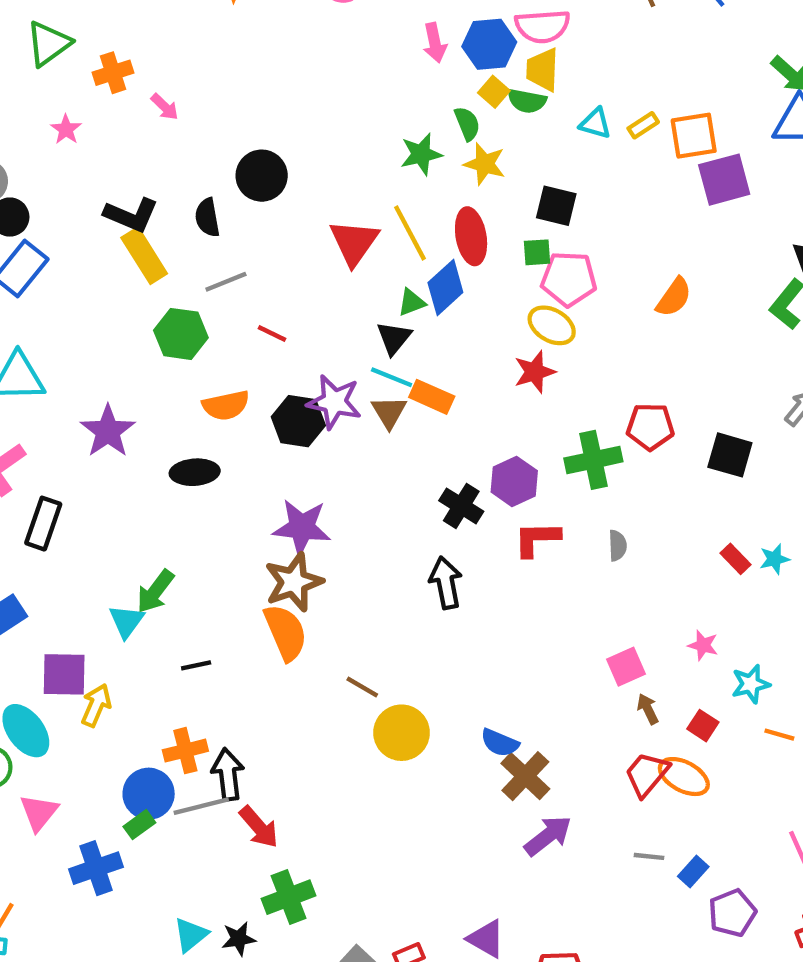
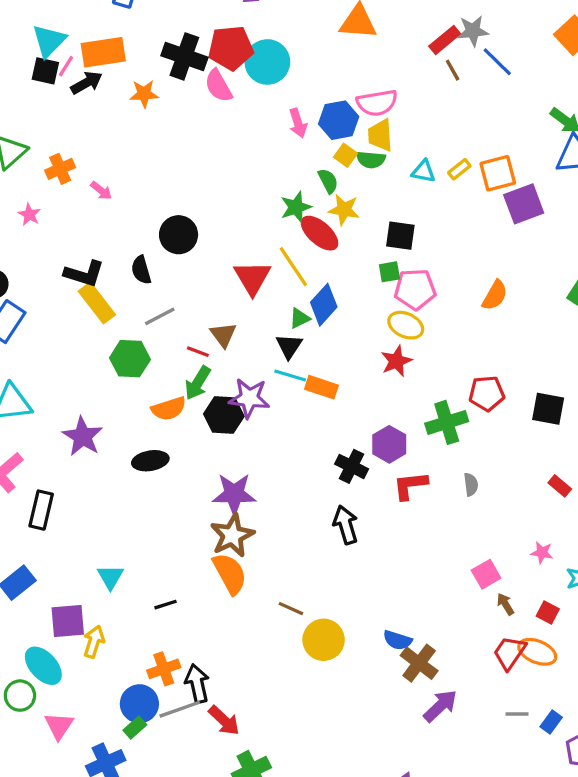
red ellipse: (471, 236) -> (320, 233), moved, turned -33
brown triangle: (389, 412) -> (223, 335), moved
green arrow: (155, 591) -> (198, 383), moved

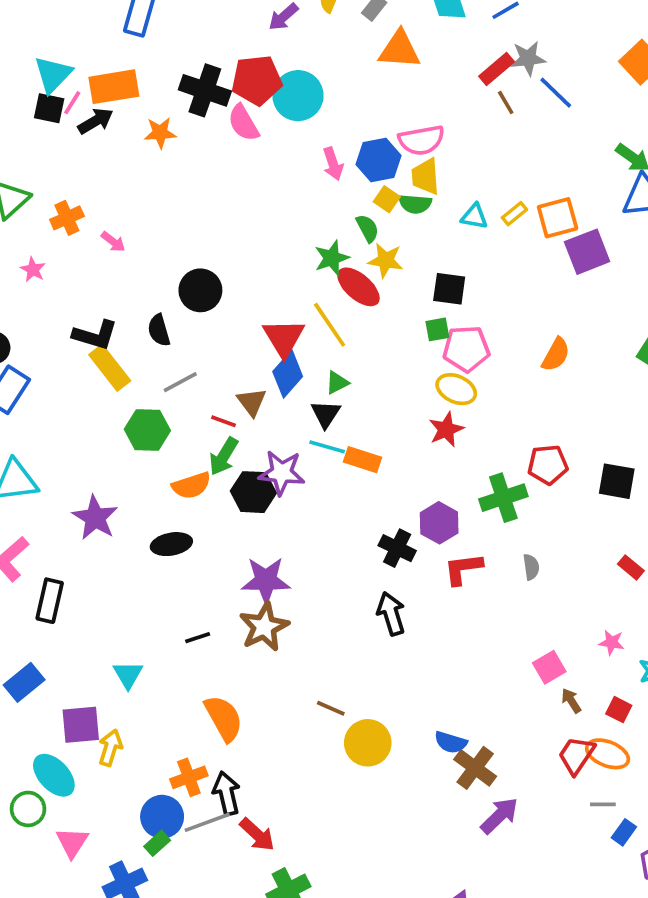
blue diamond: (324, 305) -> (288, 374), moved
orange semicircle: (230, 574) -> (224, 718), moved
black line: (165, 605) -> (198, 638), moved
gray line: (517, 714) -> (603, 804), moved

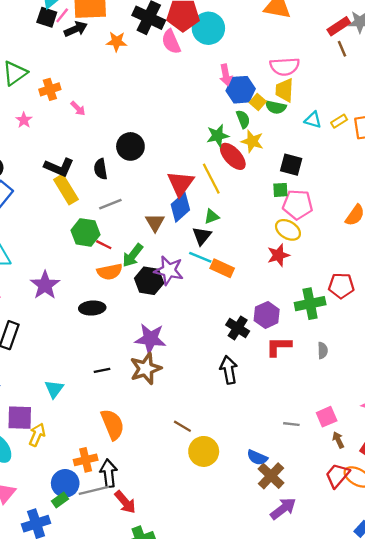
blue hexagon: (379, 160) -> (241, 90), moved
red line: (223, 421) -> (104, 245), moved
gray line: (603, 804) -> (291, 424), moved

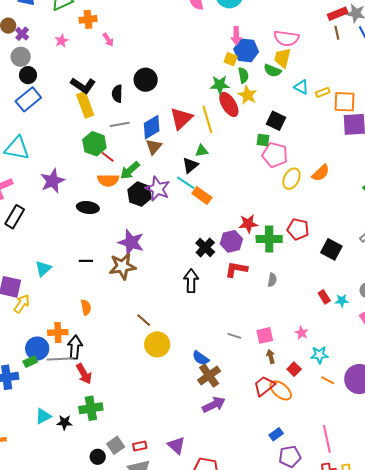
yellow square: (258, 102) -> (231, 59), moved, turned -32
blue diamond: (180, 207) -> (152, 127), moved
yellow ellipse: (288, 230) -> (291, 179), moved, turned 75
red star: (278, 255) -> (248, 224), moved
orange semicircle: (112, 424) -> (86, 307), size x0.6

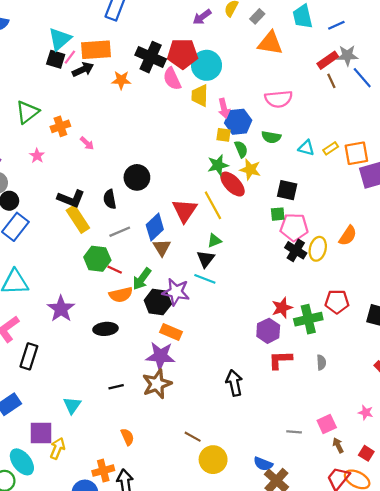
yellow trapezoid: (282, 58) -> (200, 96), moved
orange rectangle: (202, 195) -> (171, 332), moved
black cross: (205, 248) -> (296, 250), moved

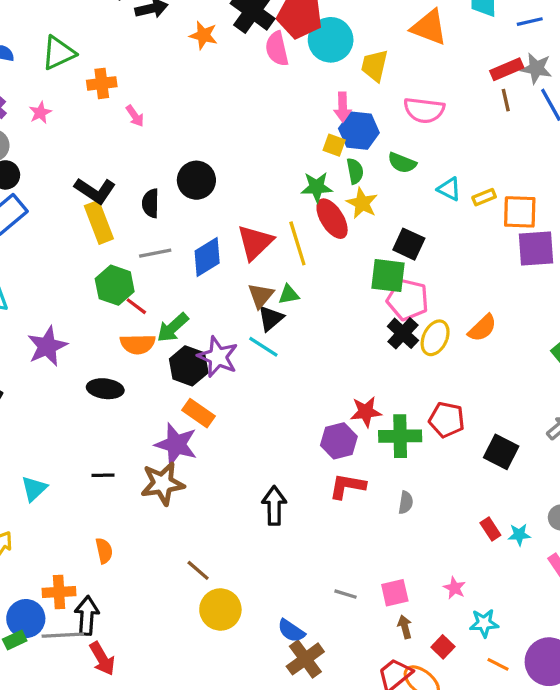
yellow trapezoid: (200, 96) -> (375, 66), moved
pink star: (37, 156) -> (40, 113), moved
green square: (278, 214) -> (388, 276), size x1.6
brown triangle: (162, 248) -> (261, 296), moved

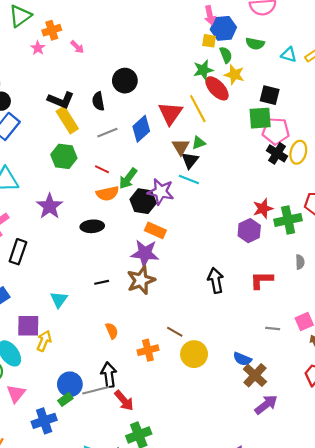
pink star: (40, 113) -> (38, 48), moved
green hexagon: (115, 285) -> (64, 156), moved
red L-shape: (347, 486) -> (261, 280), moved
orange cross: (59, 592) -> (148, 350), moved

